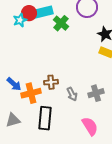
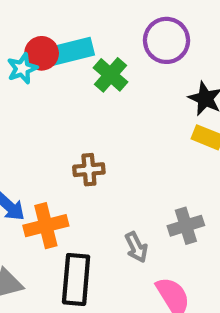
brown cross: (51, 82) -> (89, 170), moved
gray arrow: (72, 94) -> (136, 247), moved

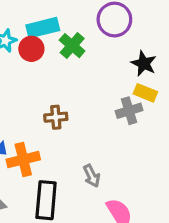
red circle: (42, 53) -> (31, 49), moved
gray cross: (186, 226) -> (129, 111), moved

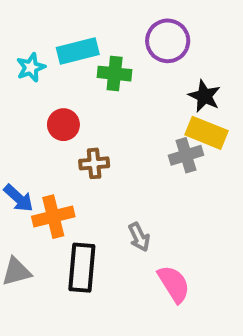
green cross: (72, 46) -> (115, 74), turned -35
red circle: (31, 49) -> (63, 125), moved
yellow rectangle: (145, 93) -> (206, 133), size x1.4

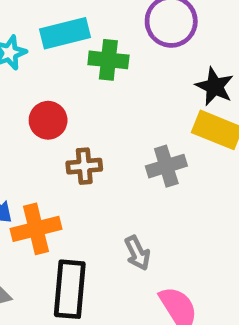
gray cross: (186, 155) -> (166, 166), moved

